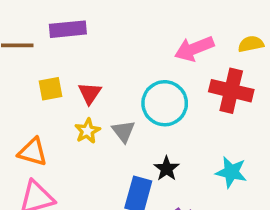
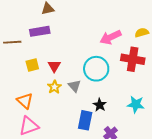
orange triangle: (33, 152) -> (25, 101), turned 30

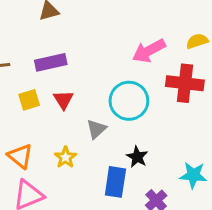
purple rectangle: (40, 31) -> (51, 62), moved
gray triangle: (74, 86) -> (96, 129), turned 32
yellow star: (54, 87) -> (65, 157), moved
cyan star: (136, 104) -> (193, 175), moved

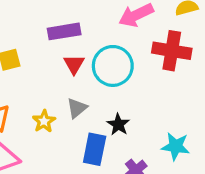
purple rectangle: (51, 62) -> (64, 31), moved
red triangle: (63, 100) -> (74, 64), moved
gray triangle: (96, 129) -> (77, 108), moved

